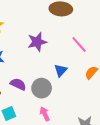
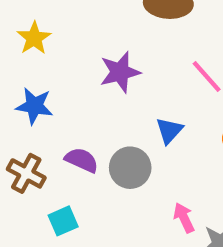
pink arrow: (45, 114) -> (184, 218), moved

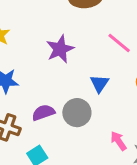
purple semicircle: (82, 160) -> (43, 113), turned -35

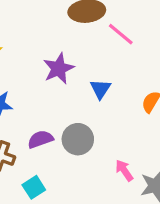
pink line: (119, 43) -> (121, 34), moved
blue triangle: (99, 83) -> (100, 89), moved

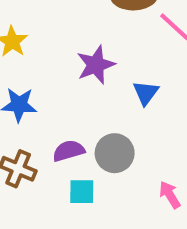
cyan square: (34, 187) -> (82, 192), moved, turned 30

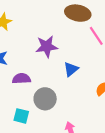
purple semicircle: (69, 151) -> (21, 79), moved

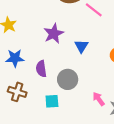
purple semicircle: (21, 79) -> (41, 69), turned -77

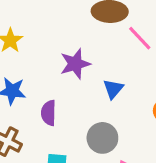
gray circle: (68, 79) -> (102, 138), moved

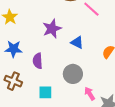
blue triangle: (113, 89) -> (77, 42), turned -40

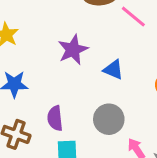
purple semicircle: (38, 61) -> (55, 118), moved

